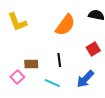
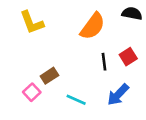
black line: (59, 60) -> (104, 62), moved
brown rectangle: (31, 64) -> (49, 76), turned -32

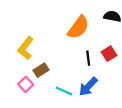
yellow L-shape: (32, 22) -> (26, 48), moved, turned 60
blue arrow: (118, 95) -> (88, 87), moved

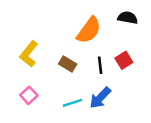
brown rectangle: (41, 70) -> (68, 64), moved, turned 64
cyan line: (64, 91) -> (73, 103), turned -42

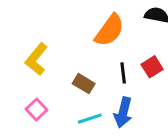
brown rectangle: (68, 64) -> (84, 84), moved
blue arrow: (100, 98) -> (123, 112), turned -30

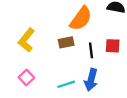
red square: (152, 67) -> (113, 46), turned 35
brown rectangle: (84, 84) -> (66, 42), moved, turned -42

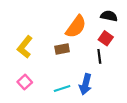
red square: (113, 46) -> (106, 38), moved, turned 32
black line: (91, 50) -> (99, 56), moved

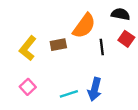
red square: (106, 38) -> (126, 39), moved
brown rectangle: (62, 49) -> (58, 45), moved
black line: (99, 56) -> (102, 47), moved

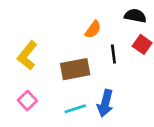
orange semicircle: (84, 26) -> (93, 29), size x0.6
brown rectangle: (58, 45) -> (75, 69), moved, size x1.5

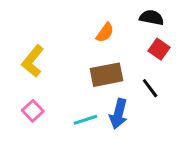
black line: (113, 54) -> (150, 88), moved, turned -30
brown rectangle: (75, 69) -> (106, 75), moved

